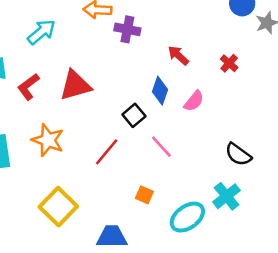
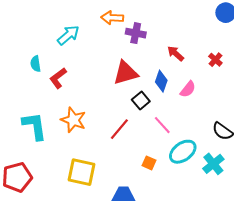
red triangle: (75, 85) -> (125, 73), moved
yellow square: (58, 207) -> (82, 172), turned -32
cyan ellipse: (187, 217) -> (183, 152), moved

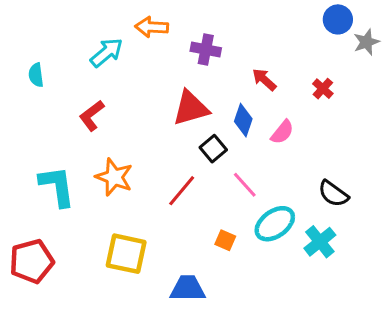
orange arrow: (112, 18) -> (152, 27), moved
cyan semicircle: (36, 64) -> (36, 75), moved

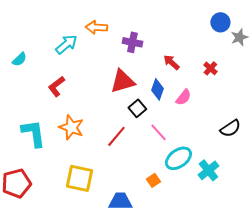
cyan semicircle: (36, 75) -> (19, 59), turned -126
black semicircle: (333, 194) -> (230, 128), moved, turned -70
orange square: (225, 240) -> (153, 180), moved, turned 32

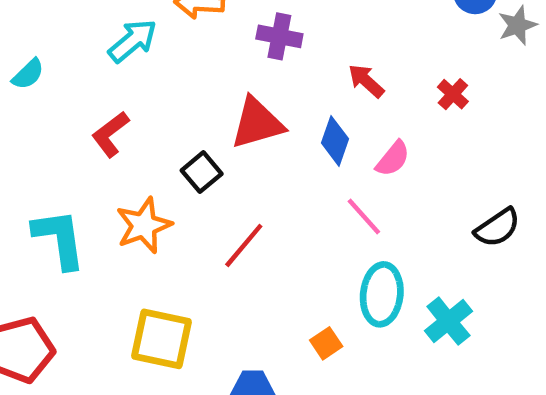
black square: (137, 108) -> (202, 172), moved
orange star: (71, 127) -> (144, 225), turned 30
pink line: (158, 132) -> (364, 217), moved
cyan ellipse: (178, 158) -> (382, 294), turned -48

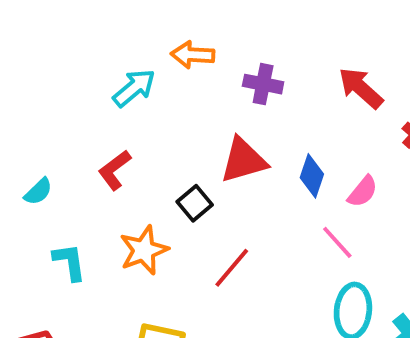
cyan semicircle: (28, 74) -> (38, 192), moved
red arrow: (366, 81) -> (361, 88), moved, size x1.4
cyan L-shape: (59, 239) -> (70, 262), size x0.7

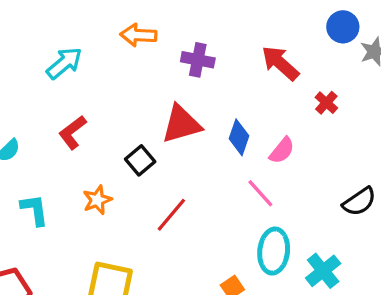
cyan arrow: (134, 88) -> (64, 63), moved
orange star: (144, 250) -> (97, 200), size x0.7

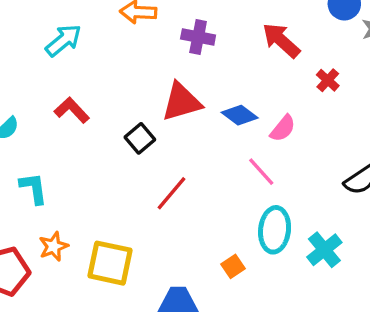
red L-shape: (73, 132) -> (72, 110), turned 84
blue diamond: (239, 137) -> (240, 115), turned -72
orange star: (97, 200) -> (53, 246), moved

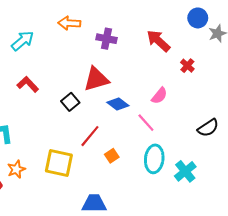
blue diamond: (240, 115) -> (118, 104), moved
yellow square: (110, 263) -> (59, 163), moved
orange square: (233, 266) -> (112, 156), moved

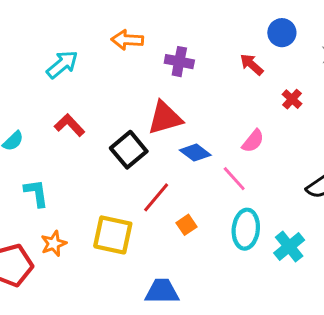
blue circle: (198, 18) -> (282, 33), moved
red arrow: (158, 41) -> (252, 64), size x0.7
black square: (70, 102) -> (129, 150), size x1.4

